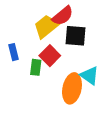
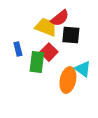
yellow trapezoid: (46, 26) -> (46, 27), turned 60
green rectangle: (36, 67) -> (37, 62), size x1.5

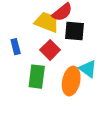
green rectangle: (37, 62) -> (37, 77), moved

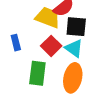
cyan triangle: (88, 69) -> (74, 48), moved

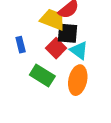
black square: (76, 27) -> (67, 33), moved
green rectangle: (37, 73) -> (42, 76), turned -65

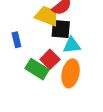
red square: (56, 48) -> (50, 59), moved
cyan triangle: (79, 50) -> (72, 45), turned -42

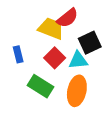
black square: (61, 29) -> (90, 43), moved, turned -30
red square: (50, 59) -> (55, 58), moved

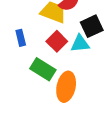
orange ellipse: (77, 91) -> (66, 87), moved

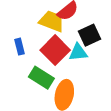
red square: (57, 41) -> (55, 50), size x1.4

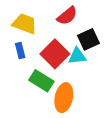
yellow trapezoid: (52, 21) -> (25, 24), moved

